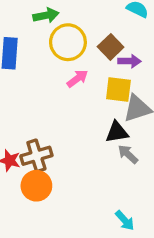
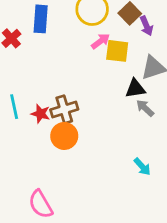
purple arrow: (129, 61) -> (146, 26), turned 66
yellow square: (118, 90) -> (117, 51), moved

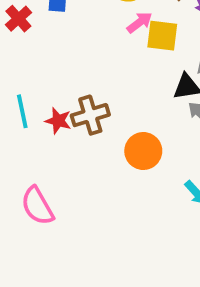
orange circle: (64, 136) -> (143, 151), moved
pink semicircle: (41, 204) -> (37, 206), moved

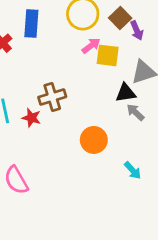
brown cross: (90, 115) -> (52, 97), moved

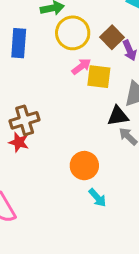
brown cross: (52, 97) -> (25, 120), moved
cyan arrow: (133, 170) -> (97, 198), moved

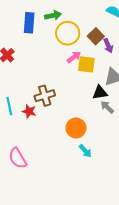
blue rectangle: (19, 43) -> (29, 23), moved
brown cross: (25, 120) -> (45, 96), moved

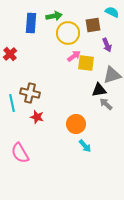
brown square: (96, 36) -> (93, 25), moved, turned 35
brown cross: (45, 96) -> (30, 93), moved, turned 30
red star: (29, 111) -> (37, 117), moved

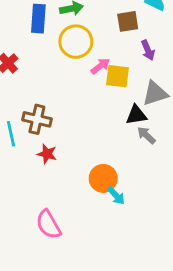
yellow circle: (68, 33) -> (76, 42), moved
orange circle: (76, 124) -> (103, 178), moved
pink semicircle: (20, 153) -> (48, 224), moved

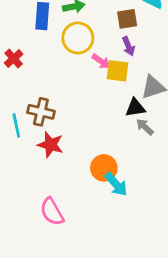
purple arrow: (148, 50) -> (128, 46), moved
pink arrow: (100, 66) -> (101, 61), turned 72
red star: (47, 154) -> (51, 145), size x1.4
cyan arrow: (116, 196) -> (116, 184), size x1.4

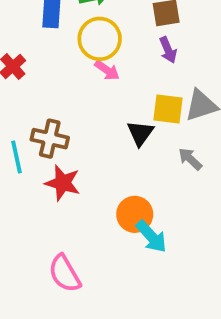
pink arrow: (101, 61) -> (107, 70), moved
yellow square: (118, 71) -> (168, 109), moved
black triangle: (135, 108) -> (140, 133), moved, turned -45

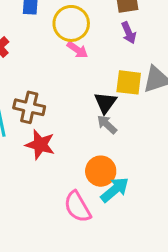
gray arrow: (190, 159) -> (107, 124), moved
cyan arrow: (151, 237) -> (115, 190), turned -88
pink semicircle: (65, 273) -> (77, 207), moved

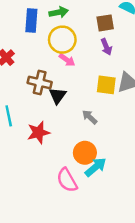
black triangle: (105, 103) -> (57, 96), moved
brown cross: (29, 107) -> (40, 82), moved
red star: (40, 145) -> (38, 133), turned -30

